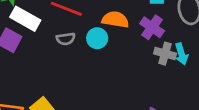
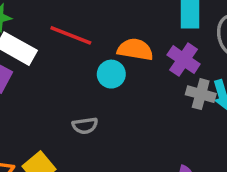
gray semicircle: (66, 39) -> (85, 126), moved

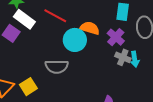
cyan circle: (111, 74) -> (75, 40), size x1.5
gray semicircle: (85, 126) -> (57, 67), size x1.6

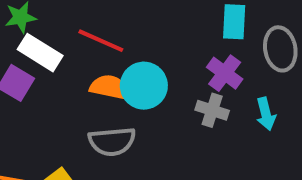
orange semicircle: (90, 28) -> (110, 87), moved
gray cross: (123, 57) -> (212, 110), moved

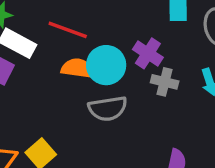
purple cross: (225, 73) -> (148, 53), moved
gray semicircle: (112, 141) -> (108, 109), moved

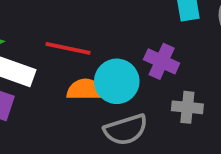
gray cross: (165, 82) -> (187, 107), moved

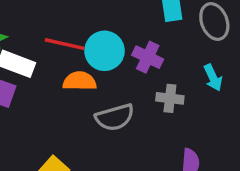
cyan circle: (117, 81) -> (105, 51), moved

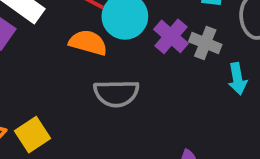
gray cross: (170, 98) -> (205, 43), moved

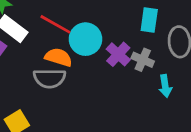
gray semicircle: (116, 93) -> (49, 78), moved

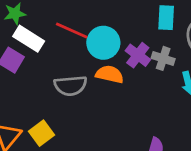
orange semicircle: (59, 57) -> (110, 74), moved

